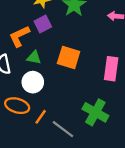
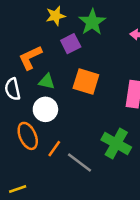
purple square: (43, 24) -> (71, 44), moved
orange ellipse: (17, 106) -> (28, 136), turned 50

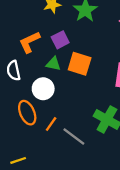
purple square: (71, 44) -> (60, 40), moved
green triangle: (47, 82) -> (53, 64), moved

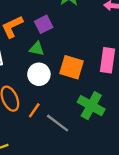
orange square: (80, 64) -> (71, 67), moved
white circle: (43, 89) -> (39, 74), moved

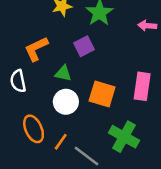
purple square: (44, 24) -> (84, 46), moved

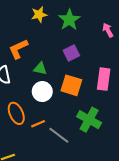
pink arrow: (147, 26) -> (108, 30), turned 56
purple square: (84, 46) -> (71, 53), moved
orange line: (61, 142) -> (38, 124), turned 32

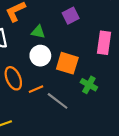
orange square: (71, 85) -> (67, 63), moved
green cross: (89, 120) -> (89, 85), size x0.7

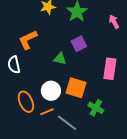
green triangle: (38, 32) -> (60, 59), moved
white circle: (40, 56) -> (51, 91), moved

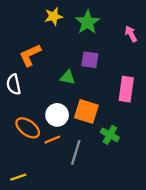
purple square: (79, 44) -> (90, 60), turned 35
orange ellipse: (26, 102) -> (28, 128), turned -30
gray line: (67, 123) -> (76, 152), turned 70

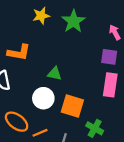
orange L-shape: (30, 55) -> (19, 52), turned -145
purple square: (90, 60) -> (109, 57), moved
white circle: (57, 115) -> (43, 98), moved

